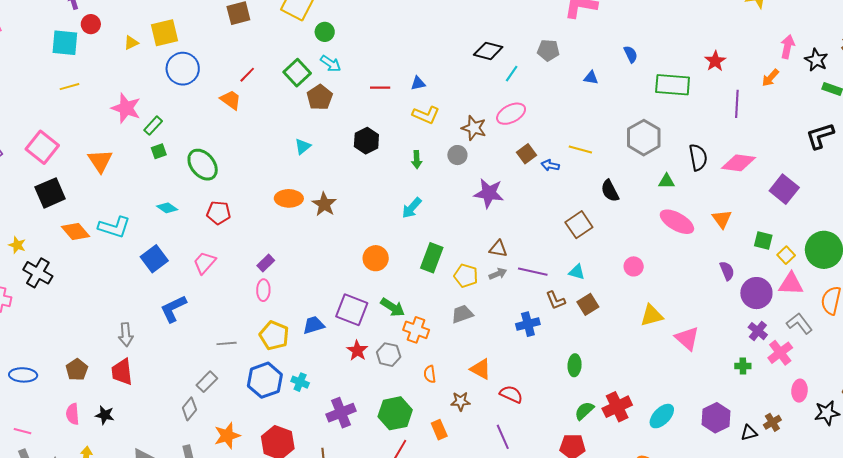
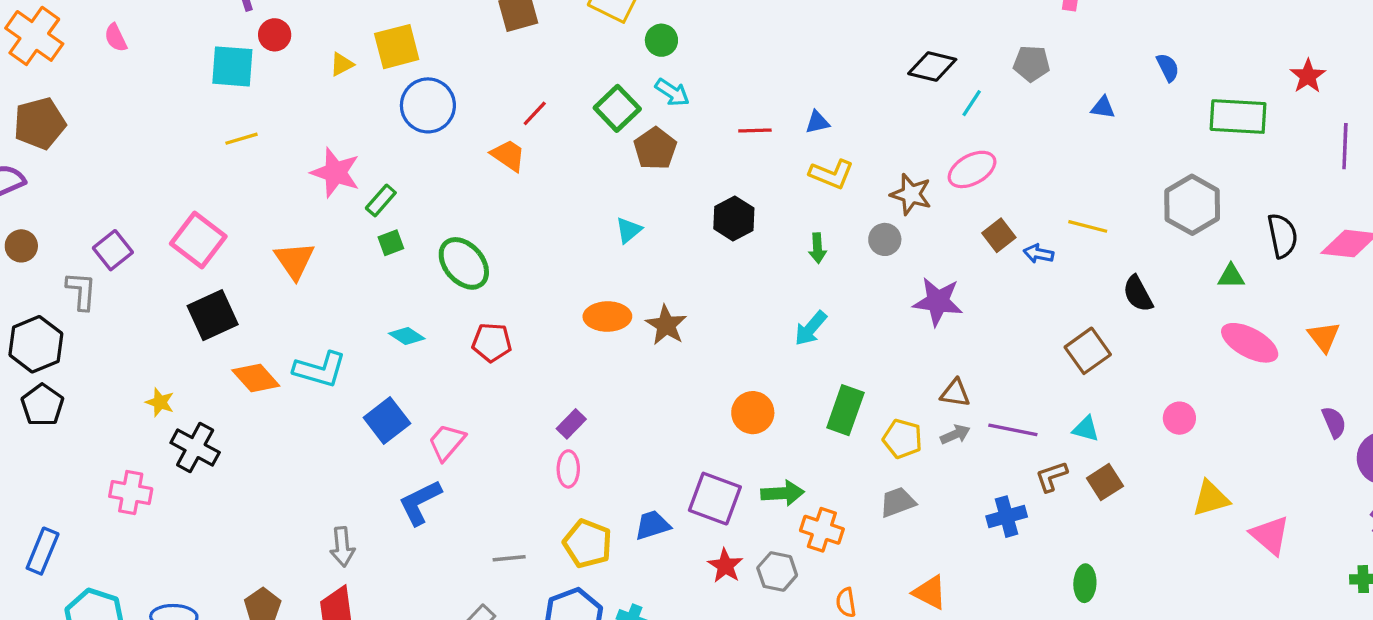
pink trapezoid: (205, 263) -> (447, 442), moved
brown L-shape: (556, 300) -> (1051, 476), turned 95
green arrow: (393, 307) -> (782, 493), turned -35

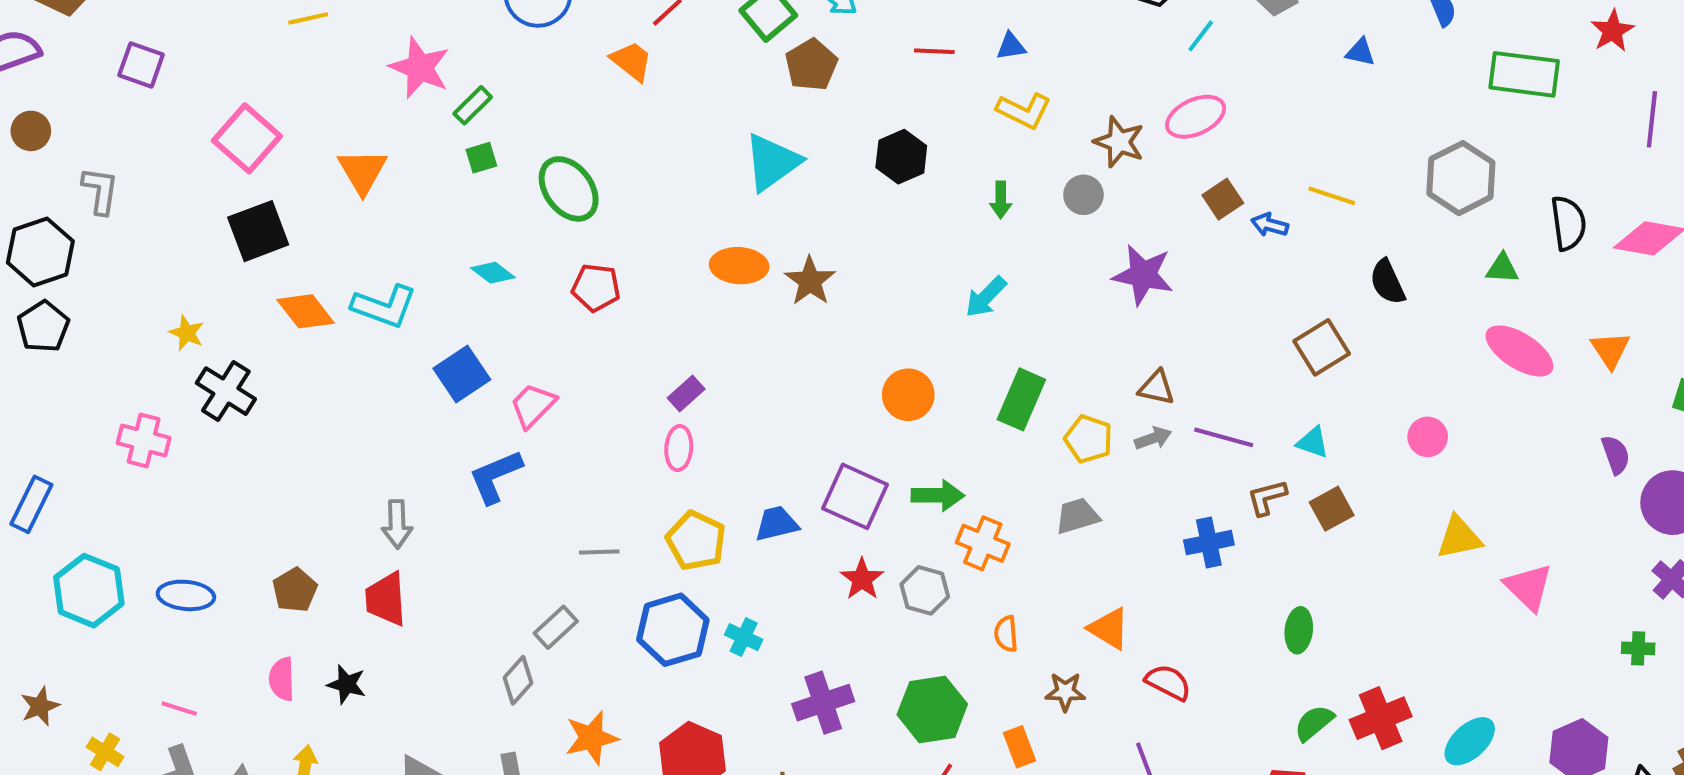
cyan triangle: (629, 230) -> (772, 162), size x1.8
purple square: (113, 250) -> (141, 65), moved, turned -36

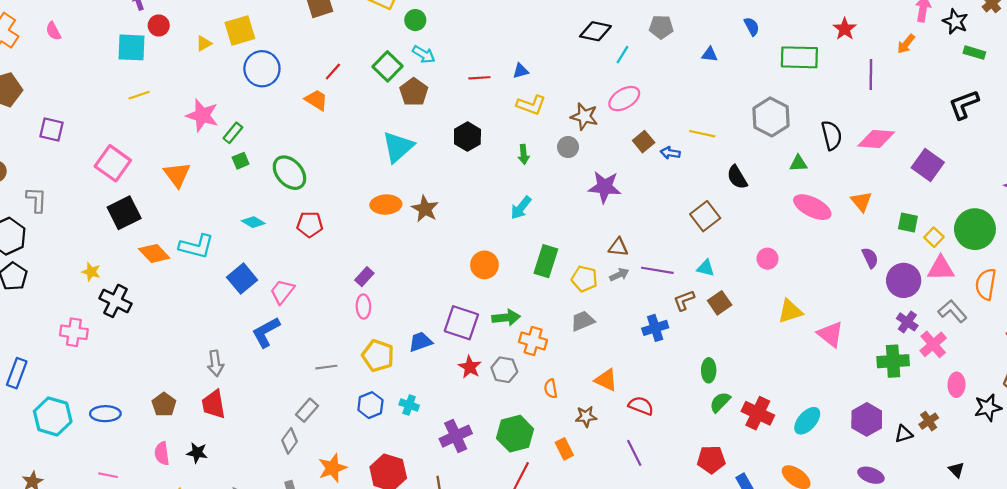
blue hexagon: (673, 630) -> (370, 405), size x0.7
green cross: (1638, 648) -> (893, 361), size x1.8
red cross: (1381, 718) -> (758, 413), turned -36
green semicircle: (1314, 723) -> (720, 402), moved

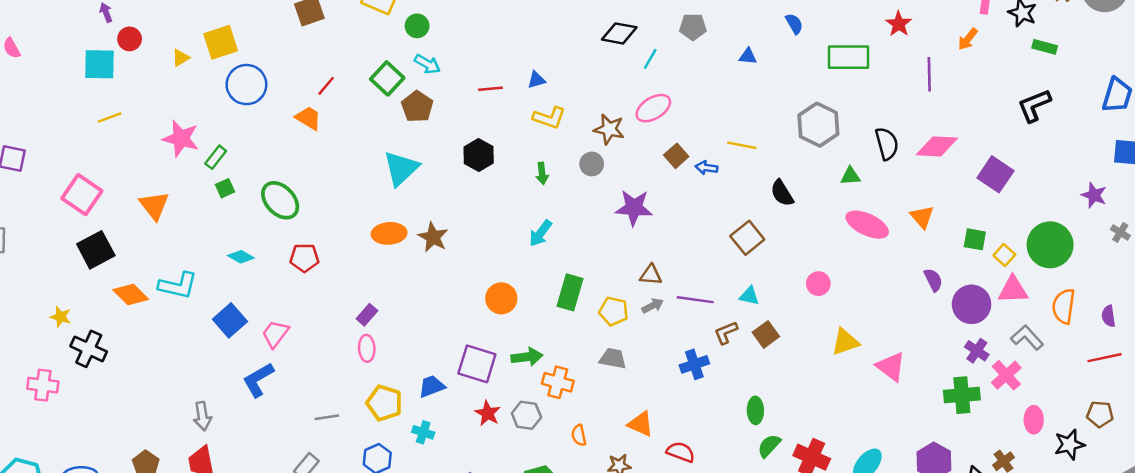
gray trapezoid: (583, 321) -> (613, 358), turned 35
cyan cross: (409, 405) -> (423, 432), moved

